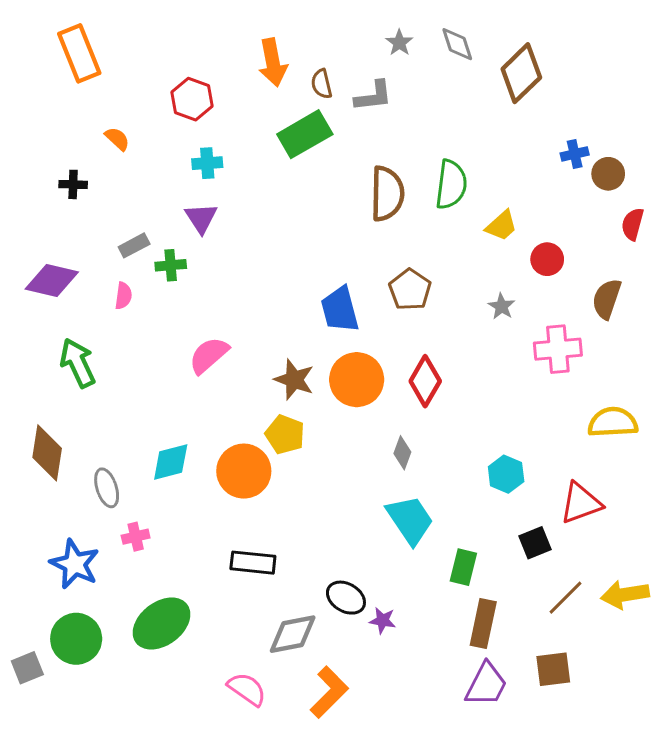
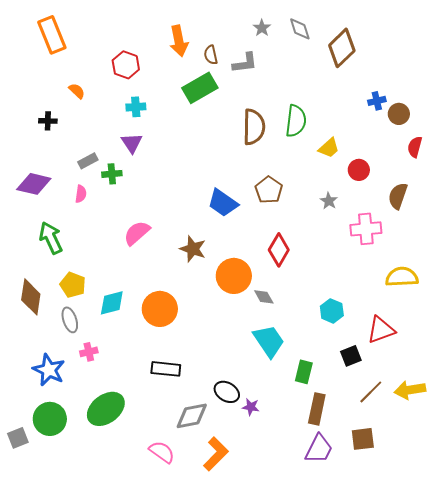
blue trapezoid: (340, 309) -> (223, 203), turned -40
orange circle: (357, 380) -> (234, 276), moved
yellow pentagon: (285, 434) -> (73, 285), moved
gray diamond: (402, 453) -> (264, 297), turned -50

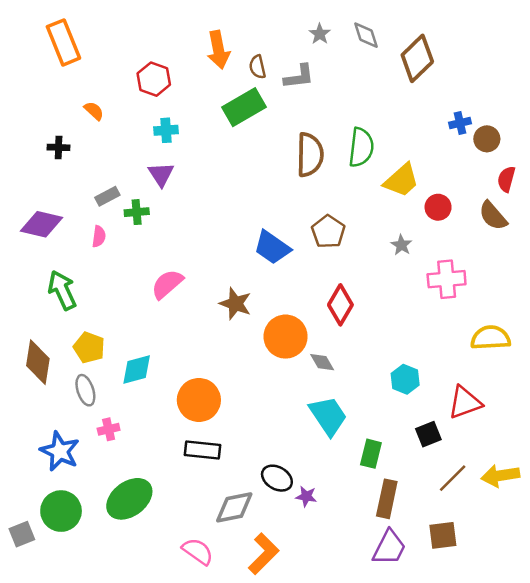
yellow trapezoid: (329, 148) -> (401, 180), size x1.4
brown semicircle: (398, 196) -> (493, 216), moved, turned -60
orange circle: (160, 309) -> (199, 400), moved

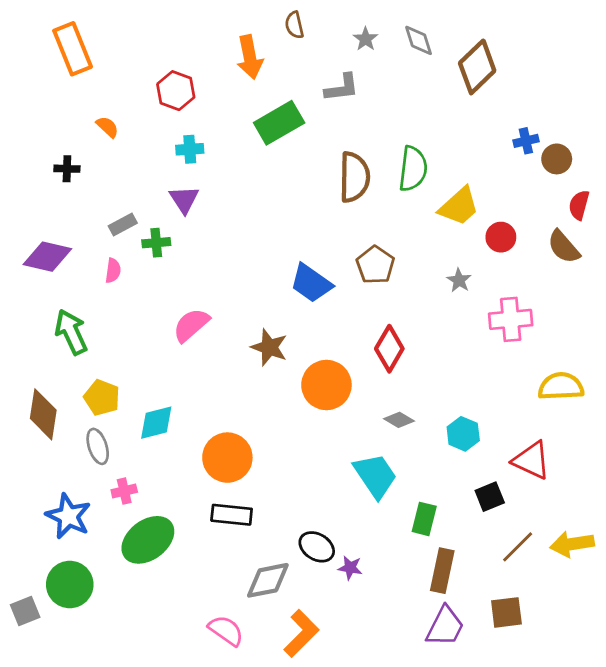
brown semicircle: (257, 67) -> (294, 25), moved
gray diamond: (322, 362) -> (399, 420), moved, turned -30
red triangle: (465, 402) -> (532, 460), turned 45
green ellipse: (129, 499) -> (148, 540), moved

